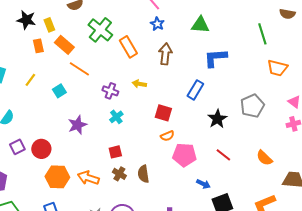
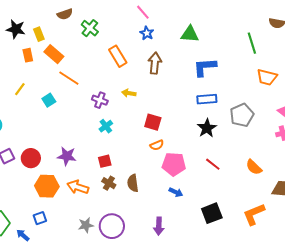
green cross: (100, 30) -> (90, 28), moved, size x0.7
blue rectangle: (195, 90) -> (207, 99), moved, turned 54
purple star: (77, 125) -> (67, 156), moved, turned 30
blue arrow: (203, 184) -> (176, 192), moved

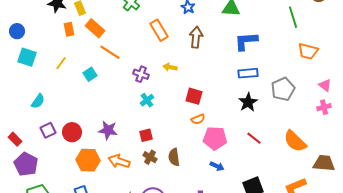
orange semicircle: (254, 167) -> (295, 141), size x1.4

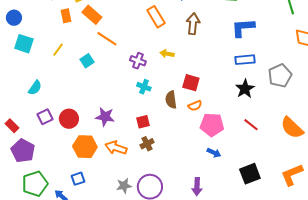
cyan cross: (147, 100) -> (144, 87), turned -32
brown cross: (150, 157) -> (147, 144), turned 32
brown semicircle: (174, 157) -> (171, 100), moved

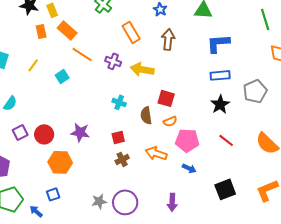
yellow arrow: (167, 54) -> (142, 69), size x1.6
purple cross: (138, 61) -> (113, 61), moved
orange arrow: (116, 148) -> (156, 153), moved

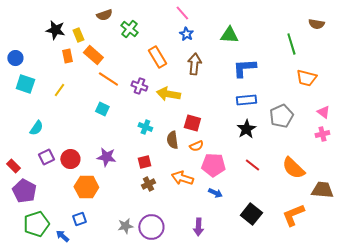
cyan square: (62, 76) -> (102, 109), moved, turned -32
black square: (225, 189) -> (251, 214), turned -30

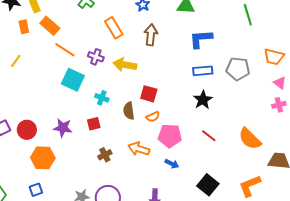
orange trapezoid: (306, 78) -> (274, 57), moved
cyan square: (102, 109) -> (73, 80), moved, size x1.6
gray pentagon: (281, 116) -> (238, 69), moved, turned 30
red square: (144, 162) -> (94, 124), moved

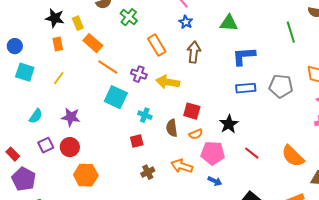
orange rectangle: (24, 27) -> (58, 44), moved
black star: (203, 100) -> (229, 124), moved
purple star: (63, 128) -> (71, 117), moved

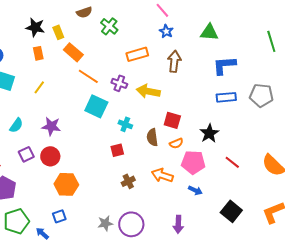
orange rectangle: (157, 45) -> (137, 54), turned -75

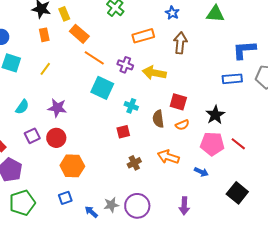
blue L-shape: (224, 65) -> (244, 50), moved
pink pentagon: (193, 162) -> (212, 144), moved
blue arrow: (42, 233) -> (91, 212), moved

